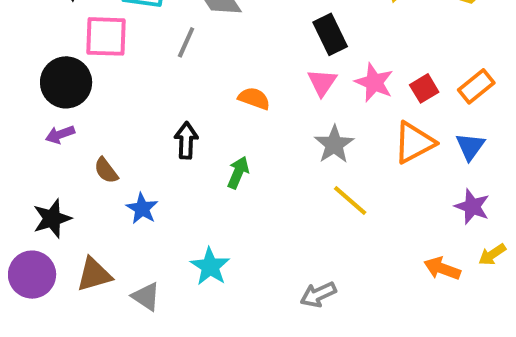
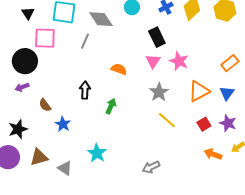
red square: (424, 88) -> (204, 124), moved

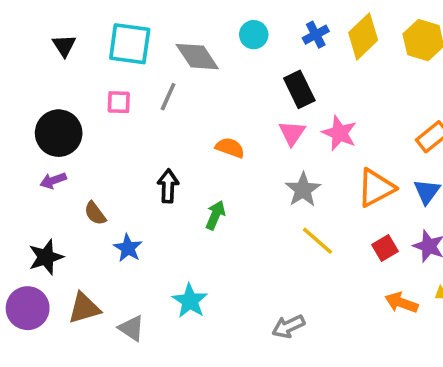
pink square: (45, 38) -> (119, 102), moved, size x0.6

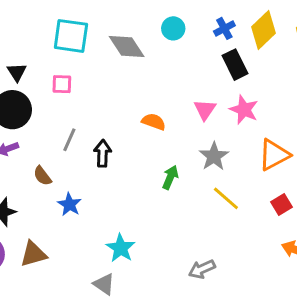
black triangle: (64, 46) -> (17, 72), moved
black rectangle: (299, 89) -> (235, 65), moved
gray line: (168, 97) -> (69, 140), moved
green arrow: (215, 215) -> (170, 177), moved
gray triangle: (132, 328) -> (104, 284), moved

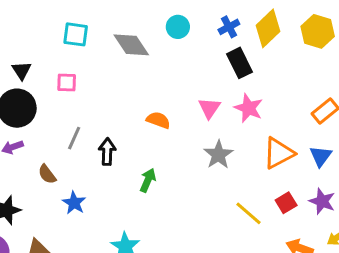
cyan square: (71, 36) -> (76, 34), size x0.7
green arrow: (170, 177) -> (148, 180), moved
yellow line: (226, 198) -> (249, 213), moved

